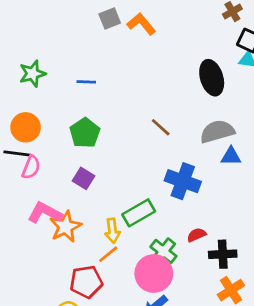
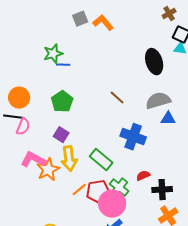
green star: (32, 74) -> (53, 54), moved
green rectangle: (139, 213) -> (101, 160), turned 70
yellow arrow: (112, 231) -> (69, 159), moved, size x1.4
red pentagon: (86, 282) -> (98, 192), moved

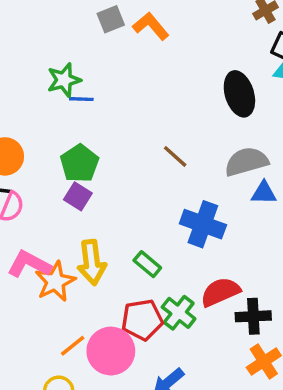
purple square: (61, 135) -> (78, 196), moved
green rectangle: (101, 160) -> (147, 264), size x0.7
red semicircle: (143, 176) -> (220, 292), size x1.6
orange line: (79, 190) -> (73, 346), moved
pink circle: (112, 204) -> (111, 351), moved

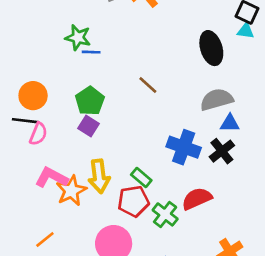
green star: (64, 80) -> (78, 37), turned 30
brown line: (175, 156) -> (148, 85), moved
black cross: (253, 316) -> (222, 151), moved, turned -35
red pentagon: (142, 320) -> (133, 201), moved
orange line: (73, 346) -> (45, 240), moved

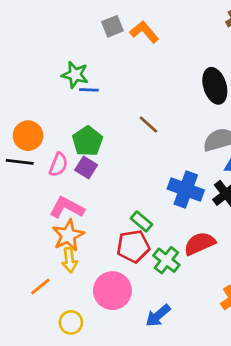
pink semicircle: (38, 134) -> (58, 165), moved
yellow arrow: (99, 176) -> (70, 260), moved, size x0.7
pink L-shape: (52, 177) -> (67, 208), moved

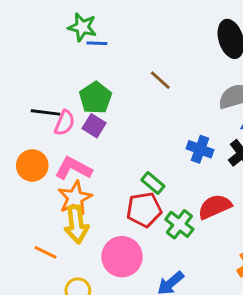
orange circle: (28, 136) -> (32, 165), moved
black line: (20, 162) -> (45, 112), moved
blue cross: (186, 190) -> (200, 149), size x0.7
yellow arrow: (70, 260) -> (76, 224), size x1.4
orange line: (40, 286) -> (45, 252), turned 65

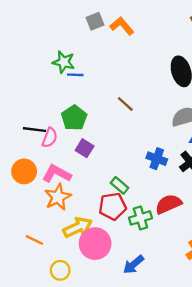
purple square: (94, 126) -> (85, 148), moved
yellow arrow: (76, 224) -> (78, 227), moved, turned -108
green cross: (179, 224) -> (140, 218), turned 35

